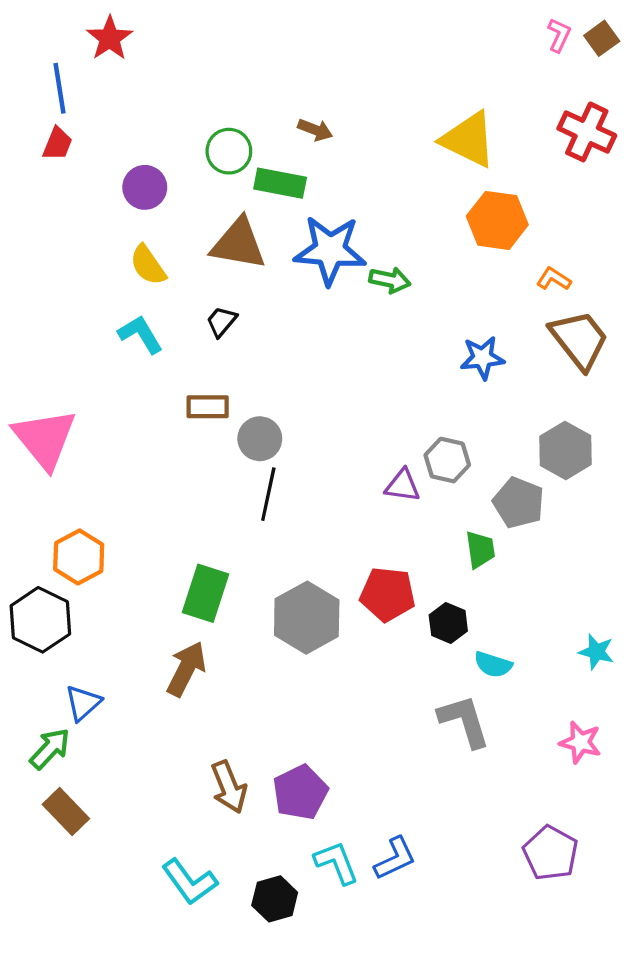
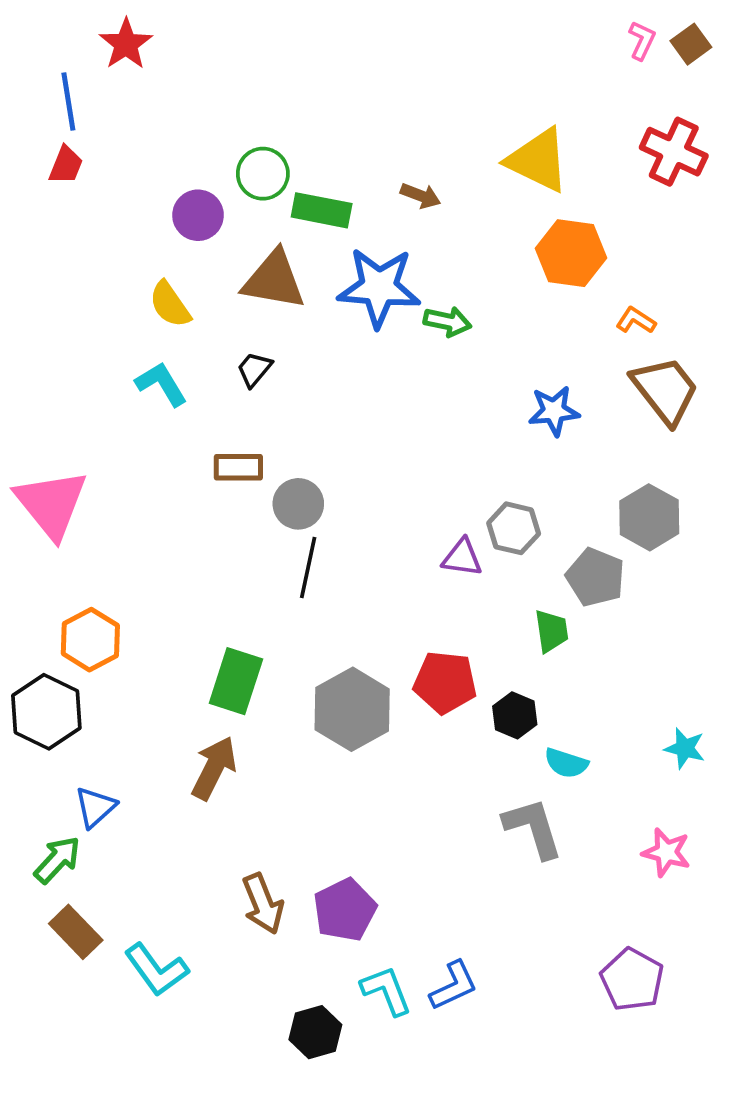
brown arrow: (315, 130) -> (421, 196), moved
purple circle: (145, 187) -> (198, 215), moved
cyan L-shape: (189, 882) -> (156, 970), moved

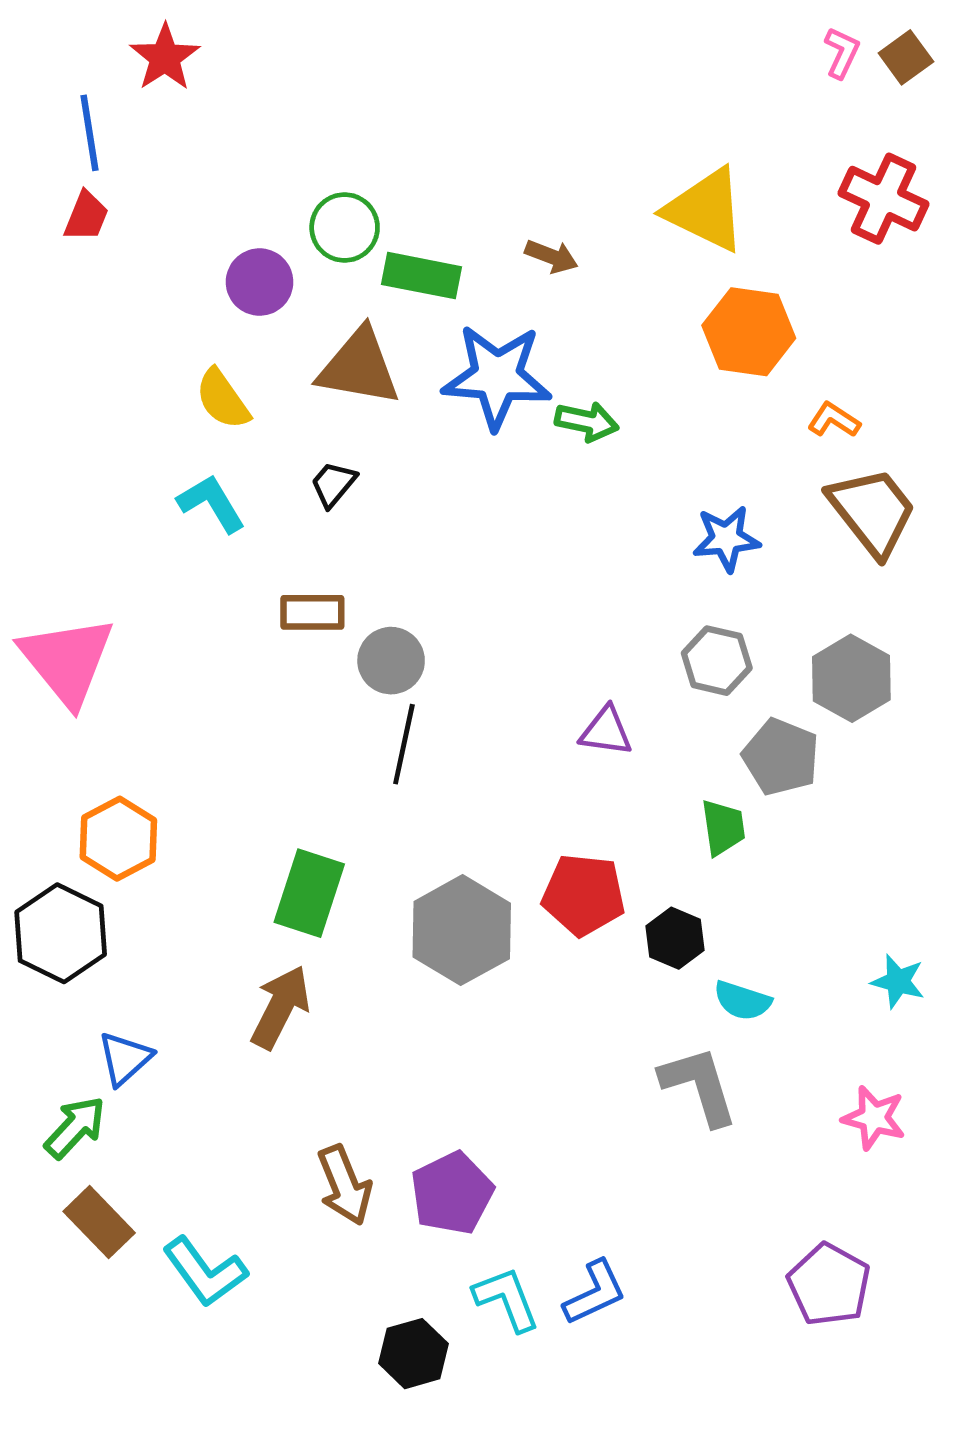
gray hexagon: (514, 528) -> (717, 661), moved

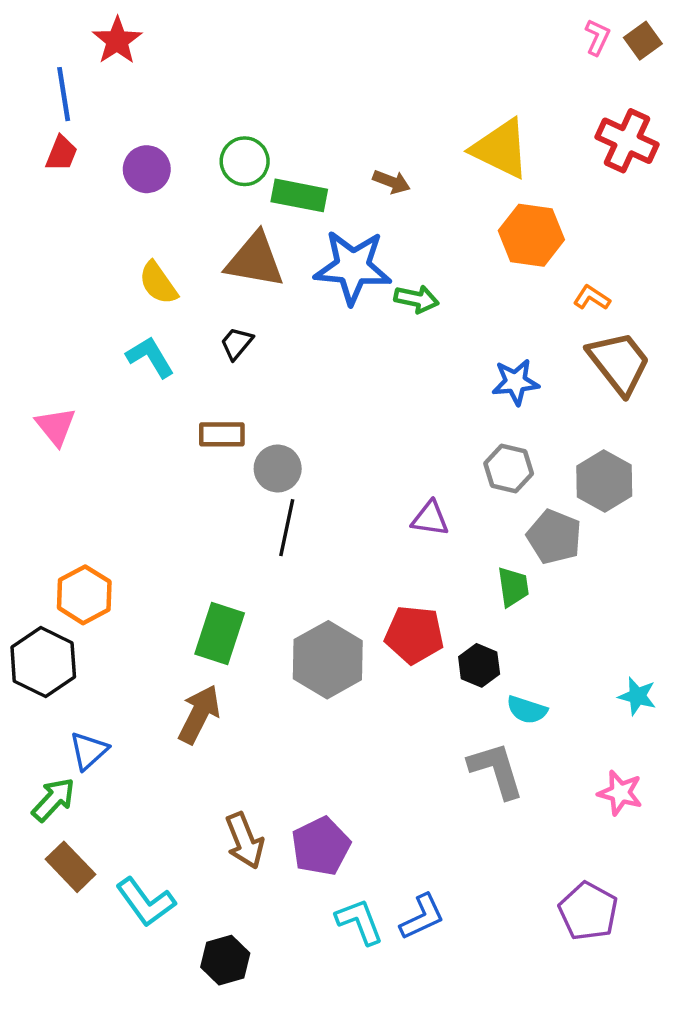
purple circle: (260, 282) -> (147, 169), moved
pink triangle: (67, 661) -> (56, 426), moved, size x0.6
black hexagon: (414, 1354) -> (225, 960), moved

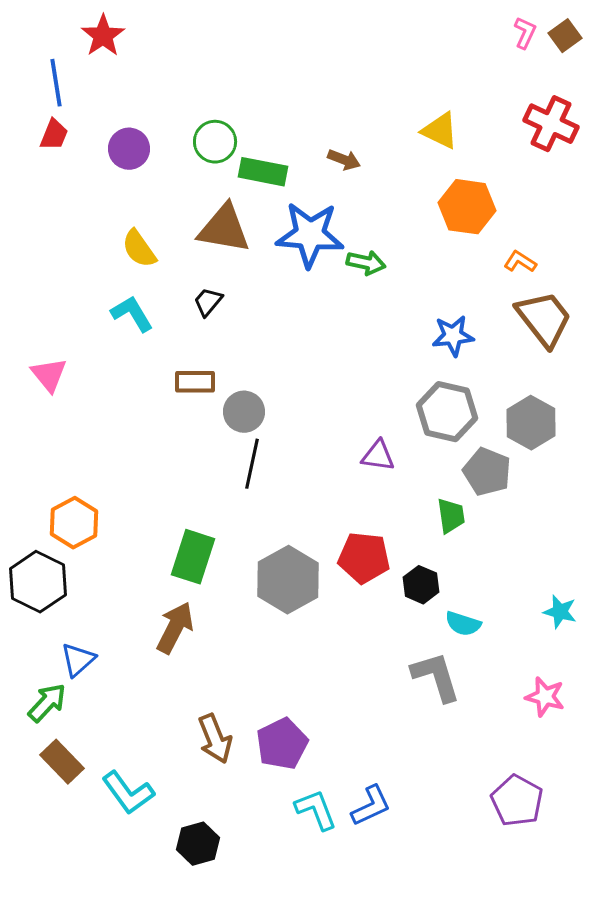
yellow triangle: (501, 149) -> (440, 131), size x0.7
gray hexagon: (509, 469) -> (447, 412), size x1.4

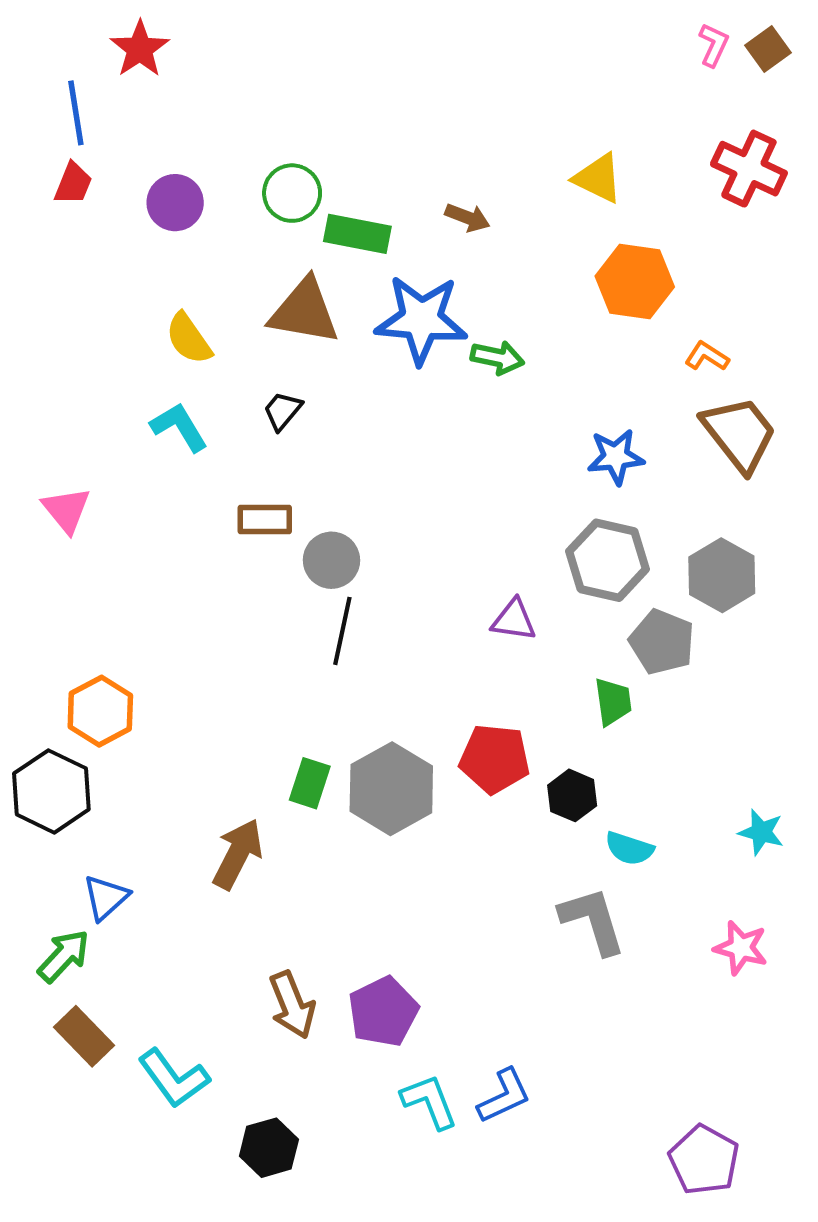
green rectangle: (193, 557) -> (310, 783), moved, size x0.7
purple pentagon: (517, 801) -> (704, 1160), moved

